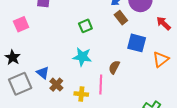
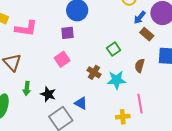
pink square: (21, 24) -> (62, 59), moved
brown semicircle: (114, 67) -> (140, 66), moved
brown cross: (56, 85) -> (94, 72), moved

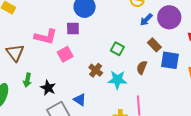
pink L-shape: (26, 28) -> (46, 37), moved
brown rectangle: (147, 34) -> (154, 45), moved
green square: (114, 49) -> (117, 49), turned -32

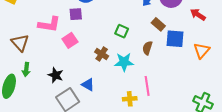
green arrow: (27, 80) -> (26, 69), moved

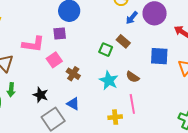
brown rectangle: (158, 24) -> (123, 41), moved
brown semicircle: (147, 48) -> (133, 77), moved, turned -72
brown cross: (102, 54) -> (73, 74), moved
cyan star: (124, 62) -> (109, 80), turned 30

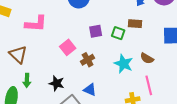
purple square: (60, 33) -> (96, 31), moved
brown rectangle: (123, 41) -> (135, 24), turned -32
pink L-shape: (33, 44) -> (36, 24), moved
brown cross: (73, 74) -> (88, 60), turned 32

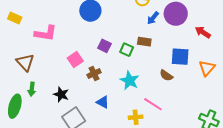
purple square: (96, 31) -> (104, 46), turned 32
brown semicircle: (147, 58) -> (166, 75), moved
pink line: (149, 85) -> (153, 104), turned -48
blue triangle: (90, 90) -> (103, 102), moved

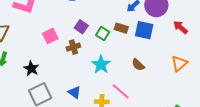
blue square: (180, 57) -> (144, 30), moved
brown cross: (94, 74) -> (73, 47), moved
blue triangle: (103, 102) -> (74, 92), moved

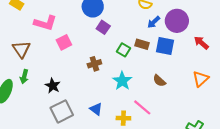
purple square: (81, 27) -> (103, 27), moved
pink square: (50, 36) -> (64, 42), moved

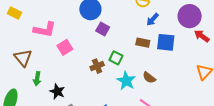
purple circle: (177, 21) -> (190, 16), moved
green square: (124, 50) -> (116, 58), moved
green arrow: (24, 77) -> (37, 79), moved
brown semicircle: (159, 81) -> (149, 78), moved

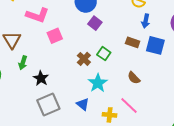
blue arrow: (153, 19) -> (146, 21), turned -40
brown cross: (97, 66) -> (84, 59), turned -32
cyan star: (126, 81) -> (98, 83), moved

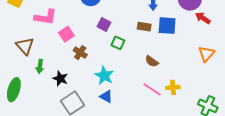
purple square: (95, 23) -> (104, 24), moved
brown cross: (84, 59) -> (80, 53), moved
cyan star: (98, 83) -> (104, 76), moved
yellow cross: (110, 115) -> (173, 87), moved

